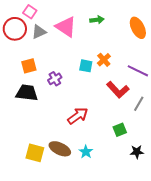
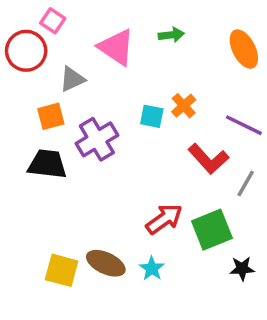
gray triangle: (39, 32) -> (72, 79), moved
purple cross: (55, 79) -> (97, 139), size x1.6
red arrow: (78, 116) -> (164, 219), moved
green square: (120, 130) -> (212, 230), size x1.6

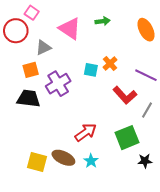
red arrow: (164, 219) -> (86, 132), moved

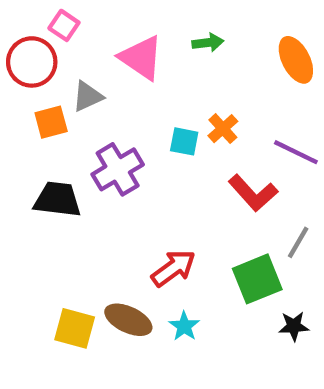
orange square: (31, 70) -> (51, 122), moved
gray line: (147, 110) -> (298, 242), moved

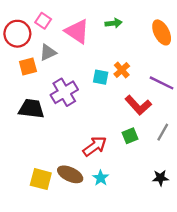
pink square: (64, 25) -> (43, 21), moved
green square: (257, 279) -> (130, 136), moved, size x0.6

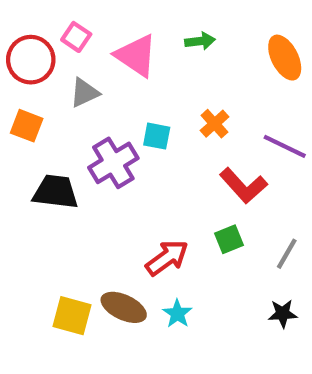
orange square: (28, 66) -> (27, 126), moved, turned 36
cyan square: (101, 77) -> (157, 136), moved
gray line: (163, 132) -> (287, 254), moved

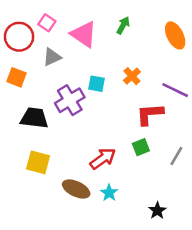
green arrow: (200, 41) -> (123, 25), turned -54
red L-shape: (243, 186) -> (150, 114), turned 128
black star: (283, 314) -> (157, 211), moved, turned -30
yellow square: (72, 316) -> (38, 162), moved

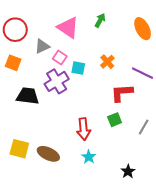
pink square: (47, 23) -> (60, 58), moved
red arrow: (103, 159) -> (84, 129), turned 120
yellow square: (38, 162) -> (19, 149), moved
brown ellipse: (76, 189) -> (48, 154), moved

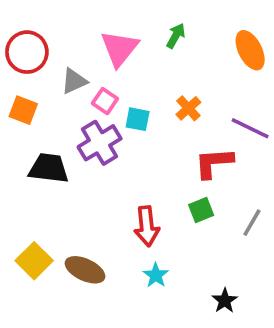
pink triangle: (68, 28) -> (119, 48), turned 35
yellow square: (19, 149) -> (34, 261), turned 30

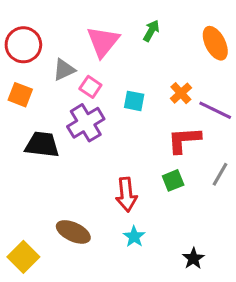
orange cross: (188, 108) -> (181, 93), moved
cyan square: (138, 119) -> (134, 101), moved
gray line: (252, 223) -> (220, 174), moved
yellow square: (34, 261) -> (23, 257), moved

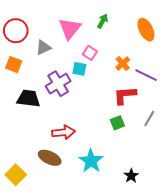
pink square: (90, 87) -> (90, 53), moved
cyan square: (134, 101) -> (79, 69), moved
red arrow: (126, 195) -> (63, 132), moved, turned -90
cyan star: (134, 237) -> (91, 161), size x1.6

